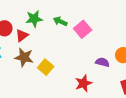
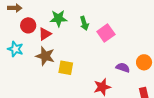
green arrow: (60, 21) -> (84, 23), turned -136
yellow square: (46, 67) -> (66, 68), turned -35

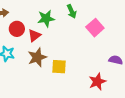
green arrow: (84, 23) -> (72, 11), moved
brown star: (45, 56) -> (37, 57), turned -30

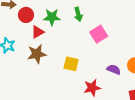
red circle: (17, 29) -> (26, 15), moved
yellow square: (59, 67) -> (71, 64), moved

